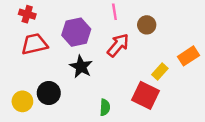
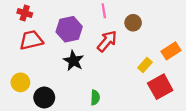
black circle: (49, 93) -> (44, 98), moved
red square: (146, 95) -> (160, 87), moved, turned 35
yellow circle: (22, 101) -> (20, 82), moved

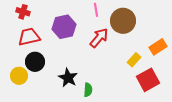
brown circle: (133, 23) -> (123, 21), size x1.6
black star: (73, 61) -> (68, 78), moved
black circle: (44, 98) -> (35, 62), moved

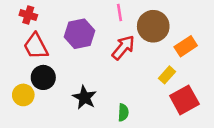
red trapezoid: (29, 37) -> (36, 46), turned -105
orange rectangle: (158, 47) -> (186, 46), moved
green semicircle: (88, 90) -> (123, 112), moved

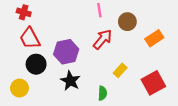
brown circle: (153, 26) -> (127, 22), size x0.7
purple hexagon: (80, 34) -> (66, 52), moved
yellow rectangle: (167, 75) -> (120, 70), moved
yellow circle: (23, 95) -> (19, 88), moved

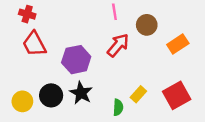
black circle: (36, 64) -> (51, 95), moved
yellow rectangle: (120, 70) -> (138, 94), moved

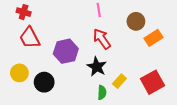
brown circle: (147, 25) -> (136, 21), moved
red arrow: (118, 45) -> (102, 39), turned -75
black star: (81, 93) -> (97, 67), moved
yellow circle: (22, 101) -> (19, 73), moved

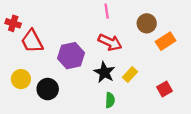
red cross: (24, 12) -> (13, 23), moved
red arrow: (102, 39) -> (110, 42), turned 150
yellow rectangle: (119, 81) -> (130, 75), moved
red square: (152, 82) -> (165, 89), size x0.6

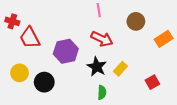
orange rectangle: (166, 41) -> (164, 39), moved

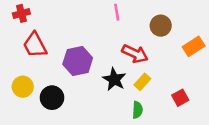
red cross: (12, 21) -> (21, 13), moved, turned -32
red arrow: (102, 39) -> (135, 54), moved
green semicircle: (102, 92) -> (137, 110), moved

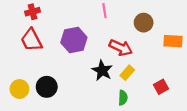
red cross: (21, 13) -> (33, 12), moved
orange rectangle: (194, 46) -> (173, 41), turned 36
purple hexagon: (78, 61) -> (74, 40), moved
yellow circle: (23, 87) -> (19, 89), moved

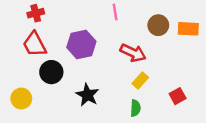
orange rectangle: (173, 41) -> (188, 29), moved
black star: (102, 71) -> (87, 95), moved
black circle: (47, 87) -> (51, 72), moved

